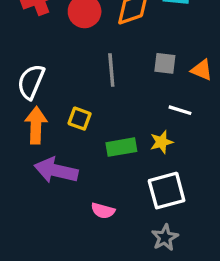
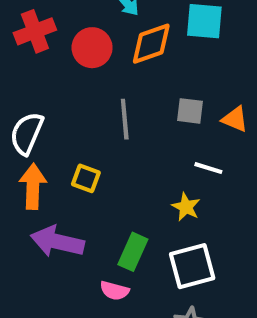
yellow star: (162, 142) -> (186, 207), turned -30
green rectangle: (121, 147) -> (133, 252), moved, turned -56

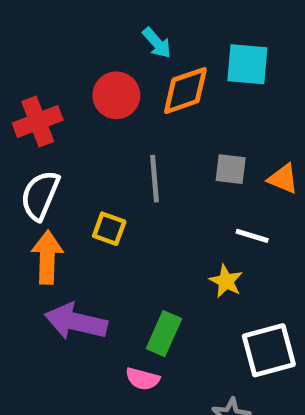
red cross: (35, 31) -> (38, 122), moved
yellow square: (86, 178) -> (109, 229), moved
white square: (192, 266) -> (269, 350), moved

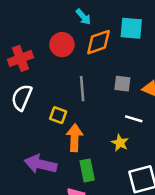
orange arrow: (47, 257) -> (75, 138), moved
green rectangle: (164, 334) -> (87, 170), turned -35

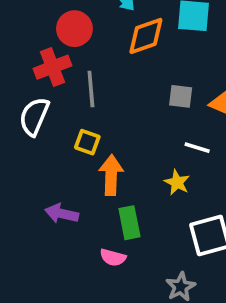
red circle: (62, 45) -> (74, 29), moved
red cross: (20, 58) -> (52, 67), moved
gray line: (82, 89) -> (91, 89), moved
purple arrow: (41, 164) -> (62, 214), size x0.7

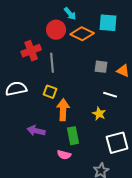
red circle: (74, 29) -> (56, 30), moved
orange diamond: (146, 36) -> (82, 34), turned 45
white semicircle: (34, 116) -> (16, 89), moved, turned 55

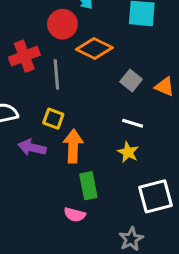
orange diamond: (82, 34) -> (94, 48), moved
gray square: (101, 67) -> (131, 81), turned 32
white line: (110, 95) -> (133, 123), moved
purple arrow: (36, 131) -> (32, 148), moved

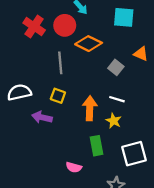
red cross: (24, 56) -> (34, 27), moved, turned -35
orange triangle: (165, 87) -> (141, 54), moved
orange arrow: (73, 146) -> (90, 108), moved
green rectangle: (88, 186) -> (97, 146), moved

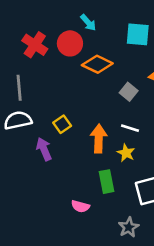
gray line: (60, 63) -> (19, 88), moved
yellow square: (58, 96) -> (62, 124), turned 35
purple arrow: (42, 117) -> (44, 149), turned 54

